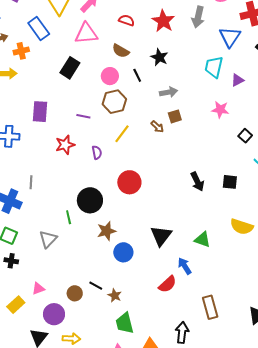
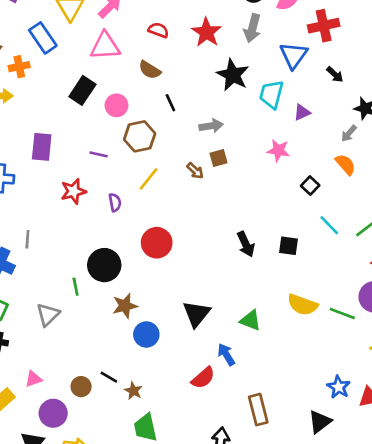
black star: (159, 57) -> (233, 75), moved, size x1.4
pink circle: (110, 76) -> (116, 105), moved

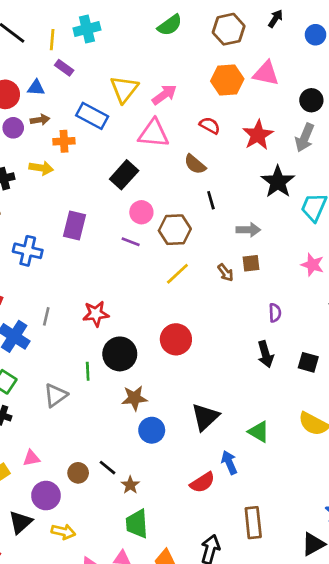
blue rectangle: (43, 38) -> (92, 116), turned -36
pink circle: (116, 105) -> (141, 212), moved
red star: (73, 191) -> (96, 314), moved
purple semicircle: (115, 202) -> (275, 313), moved

